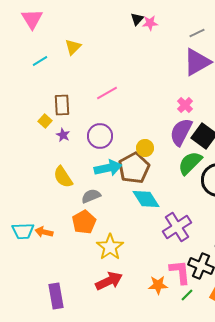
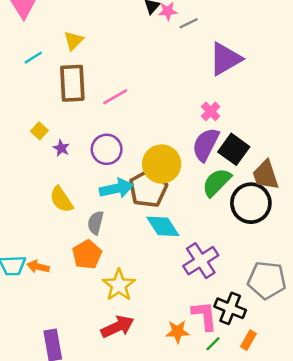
gray line: (197, 33) -> (189, 23), moved
brown rectangle: (62, 105) -> (72, 83), moved, size x1.4
yellow circle: (145, 148) -> (162, 164), size x1.8
gray semicircle: (91, 196) -> (96, 223), turned -54

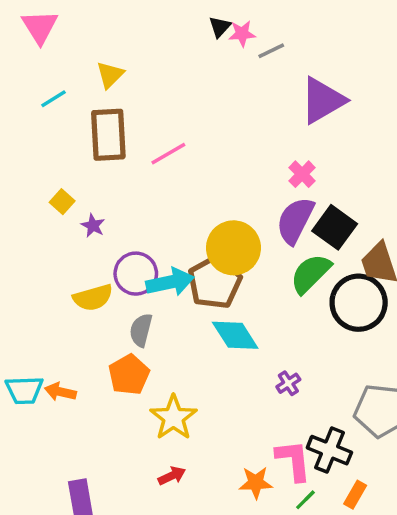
purple circle: (107, 149) -> (136, 274), moved
yellow semicircle: (61, 199) -> (93, 298), turned -72
purple cross: (201, 261) -> (288, 383), size x0.5
red arrow: (118, 327) -> (172, 476), size x0.6

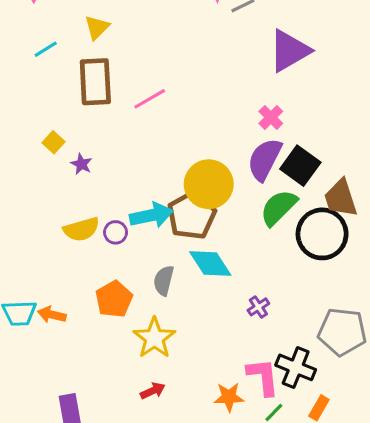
purple circle: (136, 274) -> (116, 232), moved, size x0.6
gray semicircle: (141, 330) -> (164, 281), moved

